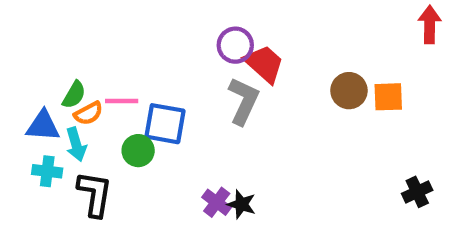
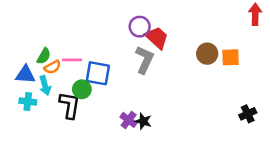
black L-shape: (95, 194) -> (70, 105), moved

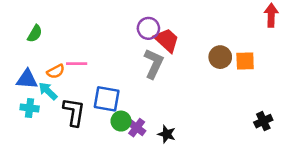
green semicircle: (44, 56) -> (35, 34), moved
blue square: (98, 73) -> (107, 99), moved
cyan arrow: (45, 86) -> (48, 91), turned 150
green circle: (82, 89) -> (121, 121), moved
black star: (143, 121) -> (167, 134), moved

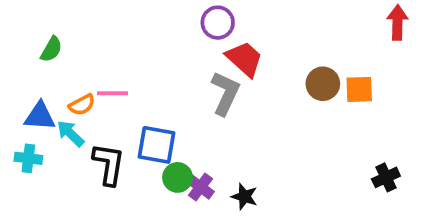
purple circle: (148, 28) -> (218, 23), moved
cyan cross: (30, 108) -> (28, 158), moved

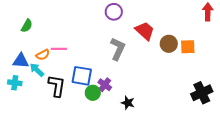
red trapezoid: (244, 59) -> (145, 31), moved
black cross: (386, 177) -> (202, 93), size x1.5
purple cross: (200, 187) -> (105, 85), moved

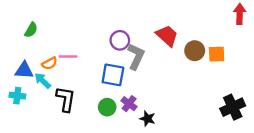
purple circle: (114, 12) -> (120, 40), moved
blue square: (82, 76) -> (113, 75), moved
purple cross: (105, 85) -> (129, 104), moved

